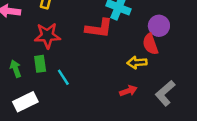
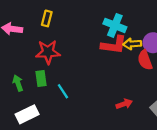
red L-shape: (99, 28) -> (114, 45), moved
yellow arrow: (137, 63) -> (132, 44), moved

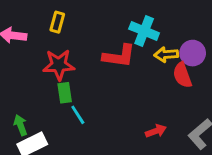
red L-shape: (114, 45) -> (119, 56), moved
green rectangle: (41, 79) -> (65, 93), moved
green arrow: (18, 83) -> (20, 125), moved

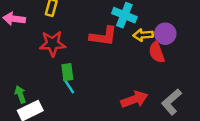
green rectangle: (65, 93) -> (67, 72), moved
red arrow: (156, 131) -> (134, 99), size x1.5

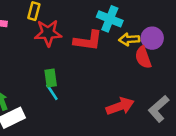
red star: (52, 44) -> (48, 33), moved

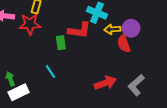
red star: (48, 33) -> (30, 24), moved
green rectangle: (51, 78) -> (61, 43), moved

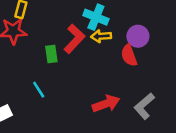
yellow arrow: (112, 29) -> (101, 36), moved
red L-shape: (79, 30) -> (74, 39), turned -55

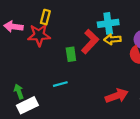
cyan cross: (96, 17) -> (108, 23), turned -30
cyan line: (39, 90) -> (60, 84), turned -72

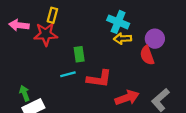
cyan cross: (108, 23) -> (118, 22), turned 30
red L-shape: (90, 41) -> (99, 79), moved, turned 55
cyan line: (60, 84) -> (68, 74), moved

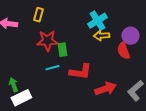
cyan cross: (118, 22) -> (97, 21), turned 36
red star: (46, 34) -> (47, 41), moved

